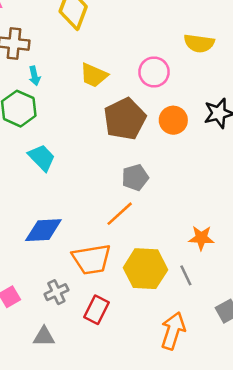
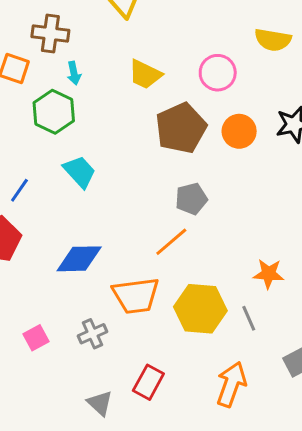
red rectangle: (96, 310) -> (148, 382), moved
gray triangle: (44, 337) -> (100, 403), moved, turned 40

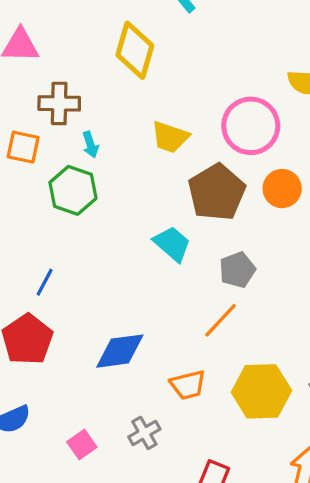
pink circle: (218, 73) -> (251, 126), size x1.4
cyan trapezoid: (80, 172) -> (172, 244), moved
orange trapezoid: (136, 296) -> (188, 385), size x0.7

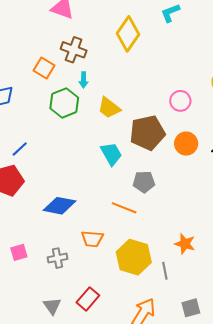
pink circle: (251, 126) -> (180, 101), size x0.6
yellow trapezoid: (170, 137) -> (109, 108), moved
blue line: (45, 282) -> (20, 149), moved
orange line: (221, 320) -> (124, 208), turned 50

